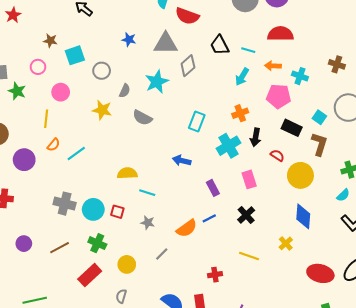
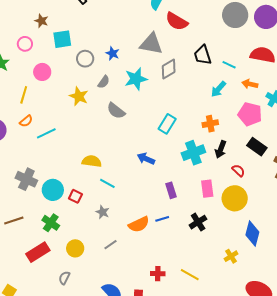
blue star: (129, 39) -> (113, 53), moved
yellow circle: (300, 175) -> (235, 198), moved
yellow line: (249, 256) -> (190, 275), moved

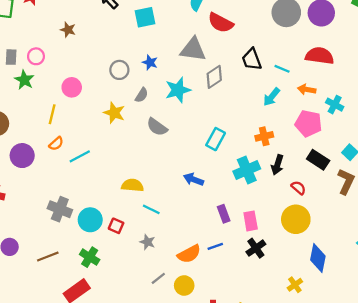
cyan square: (62, 39) -> (145, 17), moved
pink circle: (25, 44) -> (36, 56), moved
pink rectangle: (207, 189) -> (251, 221), moved
yellow circle: (75, 248) -> (184, 285), moved

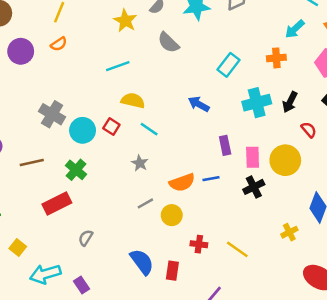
orange cross: (264, 136) -> (276, 58), moved
cyan line: (80, 156) -> (118, 66), moved
yellow circle: (296, 219) -> (285, 160), moved
red square: (116, 226) -> (111, 127), moved

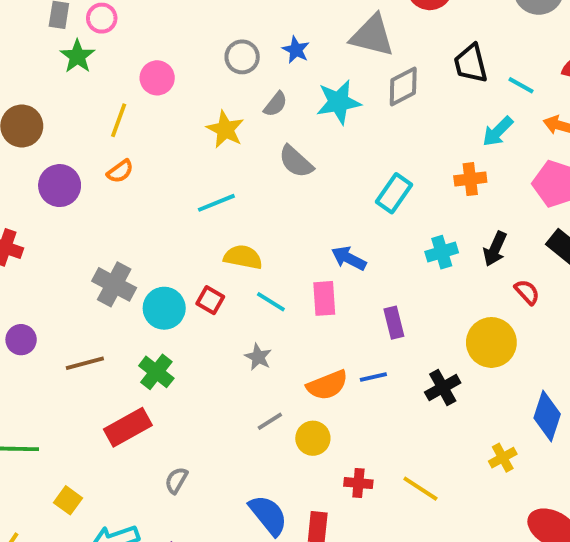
cyan cross: (257, 103) -> (442, 252), size x0.7
pink rectangle: (253, 157) -> (324, 298), moved

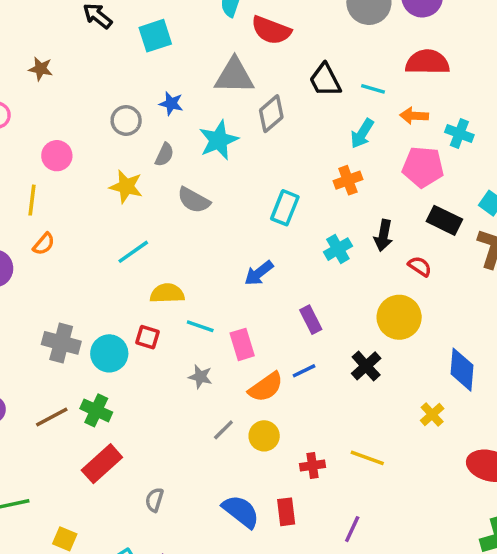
blue arrow: (349, 258) -> (259, 273), turned -52
pink rectangle: (324, 298) -> (242, 344), moved
green cross: (156, 372) -> (96, 410), moved

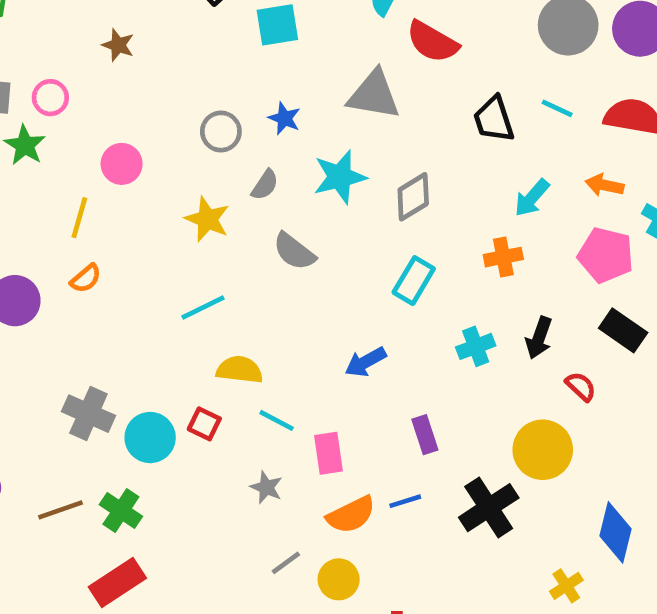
cyan line: (373, 89) -> (557, 108), moved
gray diamond: (271, 114) -> (413, 197), moved
black cross: (366, 366) -> (489, 508), size x1.4

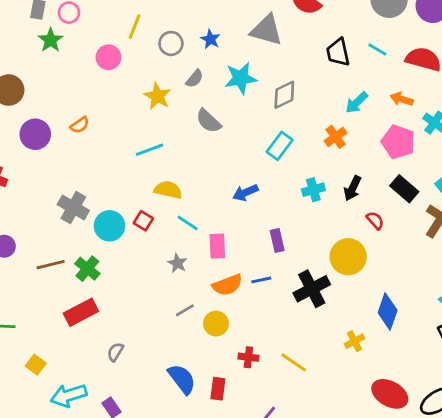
yellow line: (79, 218) -> (135, 27), moved
orange cross: (503, 257) -> (336, 137), turned -30

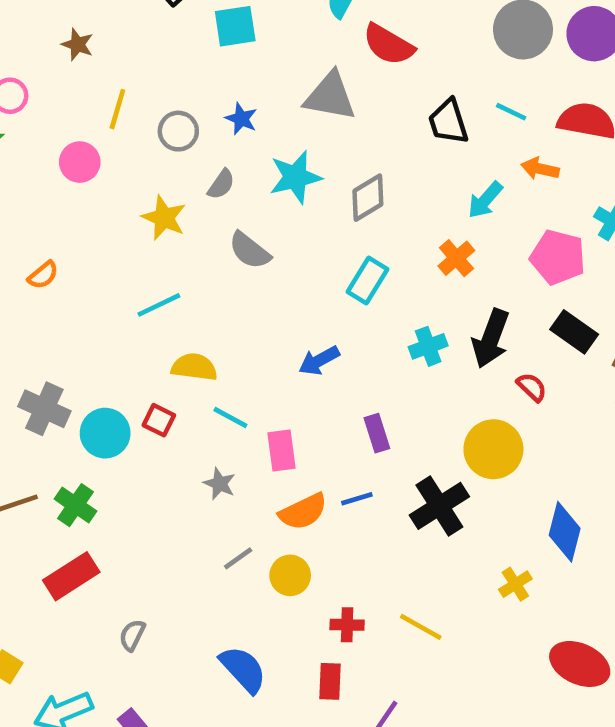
orange arrow: (402, 99) -> (540, 169), moved
black arrow: (353, 188) -> (491, 339), size x1.4
red rectangle: (218, 389) -> (330, 681), moved

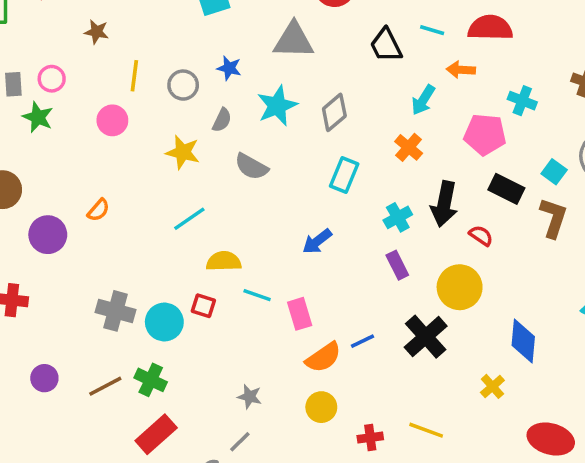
purple rectangle: (377, 433) -> (397, 265), moved
gray star: (220, 484) -> (250, 397), moved
gray line: (238, 558) -> (240, 442), moved

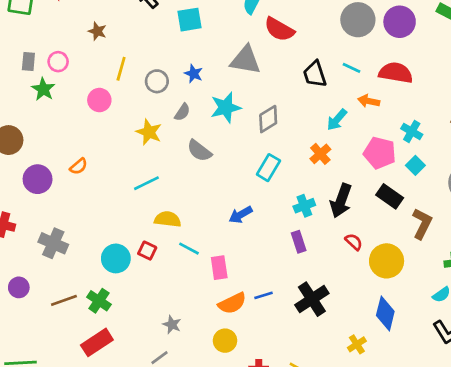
cyan square: (554, 172) -> (415, 165), moved
red semicircle: (481, 236) -> (354, 242), moved
yellow circle: (460, 287) -> (387, 261), moved
gray cross: (116, 311) -> (53, 243), moved

